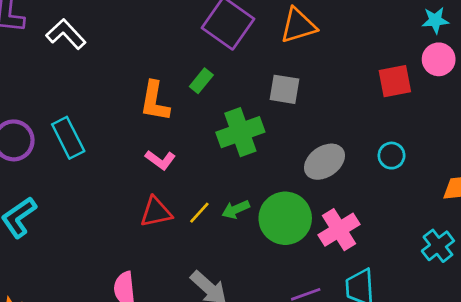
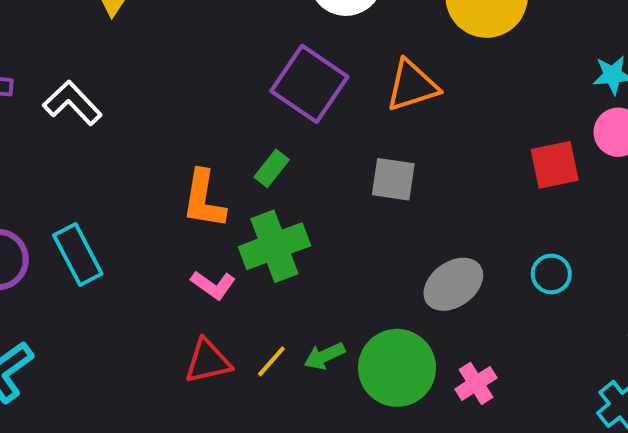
green cross: (240, 132) -> (274, 246), moved
pink cross: (339, 230) -> (476, 383), size x0.7

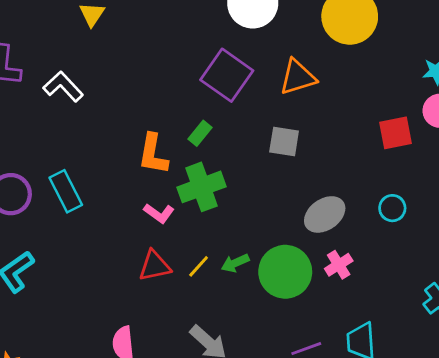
pink cross: (476, 383) -> (339, 265), moved

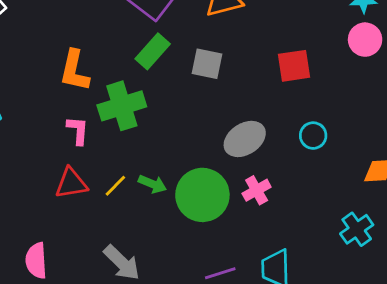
green rectangle: (200, 133) -> (153, 51), moved, size x1.4
red square: (395, 133) -> (294, 66), moved
pink L-shape: (159, 213) -> (78, 130), turned -124
green arrow: (235, 263) -> (152, 184), turned -136

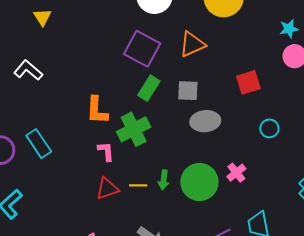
gray ellipse: (245, 139) -> (205, 121), moved, turned 36
green arrow: (152, 184) -> (164, 180), turned 84
yellow line: (115, 186) -> (138, 185), turned 54

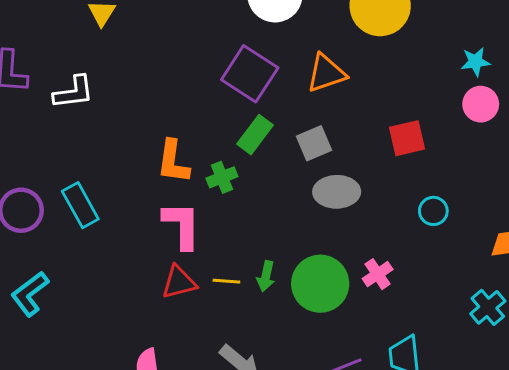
white L-shape: (28, 70) -> (73, 92), turned 128
gray square: (188, 91) -> (314, 143), turned -30
green cross: (134, 129) -> (222, 177), moved, size x0.6
pink L-shape: (106, 151) -> (182, 225), size x1.6

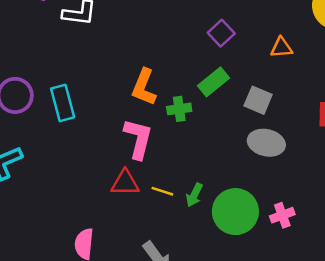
orange triangle: (326, 73) -> (281, 48), size x0.7
purple square: (250, 74) -> (221, 33), size x0.6
gray square: (314, 143) -> (258, 100), turned 32

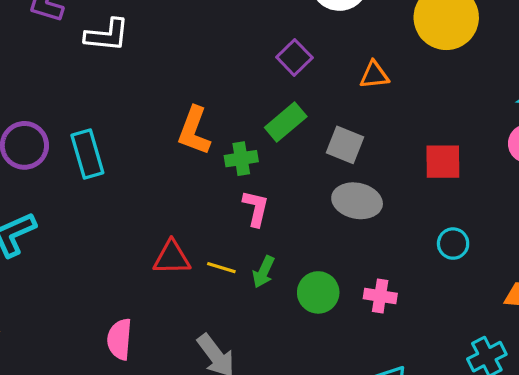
pink L-shape: (138, 139) -> (256, 208), moved, size x0.7
green circle: (235, 212) -> (318, 292), size x0.7
pink cross: (282, 215) -> (380, 296), turned 30

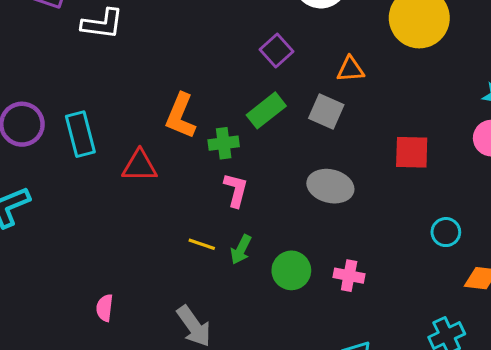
gray square: (345, 145) -> (326, 111), moved
cyan circle: (453, 244) -> (446, 232), moved
red triangle: (172, 258) -> (140, 166), moved
pink semicircle: (119, 339) -> (105, 308), size x0.7

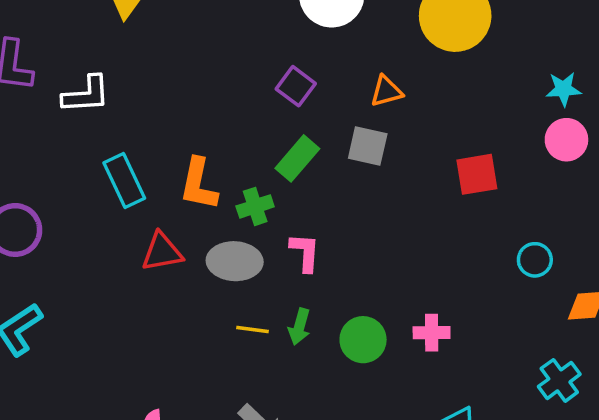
cyan rectangle: (80, 134) -> (124, 180), moved
gray ellipse: (330, 186) -> (235, 261), moved
pink L-shape: (236, 190) -> (305, 252), moved

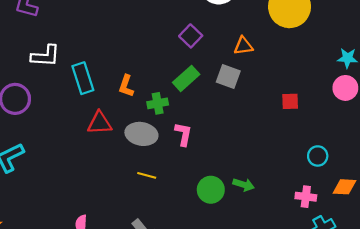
white L-shape: (86, 95) -> (45, 56), moved
red square: (477, 174) -> (290, 101), size x0.7
orange L-shape: (199, 184) -> (126, 86), size x0.7
green arrow: (299, 327) -> (244, 185), moved, turned -96
pink cross: (432, 333) -> (306, 197), moved

